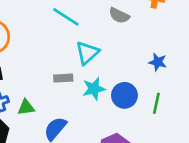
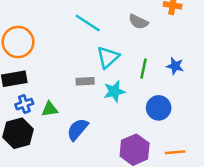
blue circle: (124, 95) -> (159, 108), moved
green line: (156, 103) -> (143, 69), moved

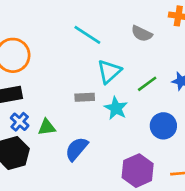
green line: (143, 69) -> (147, 84), turned 42
cyan star: (114, 91) -> (116, 108), turned -30
blue cross: (24, 104) -> (20, 122), turned -30

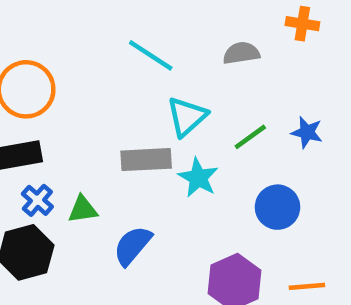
gray semicircle: (142, 34) -> (241, 53), turned 145
gray rectangle: (85, 97) -> (146, 160), size x1.5

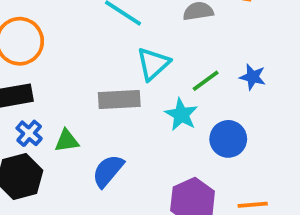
cyan star: (198, 178) -> (181, 115), moved

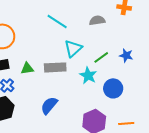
green triangle: (67, 141) -> (27, 68), moved

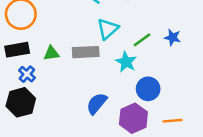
blue circle: (113, 88) -> (148, 89), moved
blue semicircle: (49, 105) -> (97, 104), moved

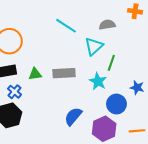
cyan triangle: (108, 29) -> (94, 46), moved
blue star: (173, 37) -> (137, 88), moved
green line: (142, 40) -> (111, 63), turned -35

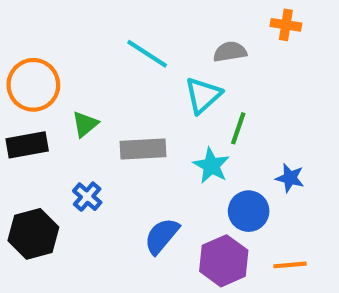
green triangle: (35, 74) -> (85, 124), moved, turned -32
blue cross: (14, 92) -> (87, 197), moved

